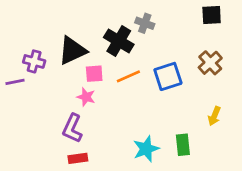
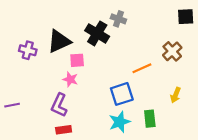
black square: (212, 15) -> (186, 17), moved
orange line: (128, 76) -> (142, 68), moved
blue square: (168, 76) -> (122, 94), moved
purple line: (15, 82) -> (12, 105), moved

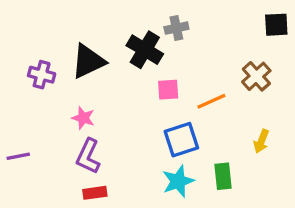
gray cross: (118, 19) -> (176, 28), turned -32
pink square: (77, 60) -> (168, 90), moved
pink star: (70, 79) -> (83, 118), moved

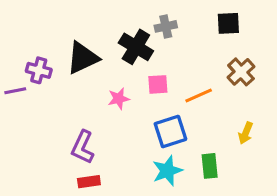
black square: (276, 25) -> (228, 23), moved
pink star: (83, 118) -> (119, 99), moved, turned -30
purple line: (18, 156) -> (15, 91), moved

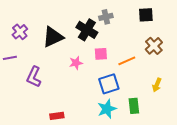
purple cross: (39, 70) -> (20, 32), moved, turned 35
purple L-shape: (83, 147) -> (34, 77), moved

